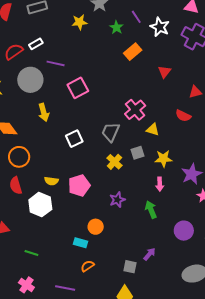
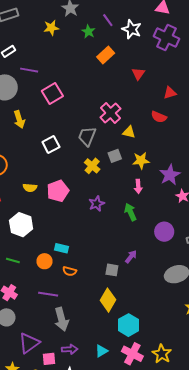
white hexagon: (40, 205) -> (21, 225), moved
orange circle: (96, 227) -> (44, 261), moved
orange semicircle: (88, 266) -> (70, 271), turned -128

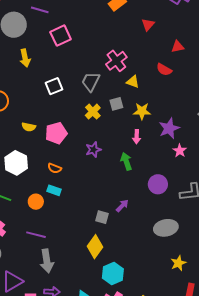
orange semicircle: (70, 271) -> (55, 168), moved

